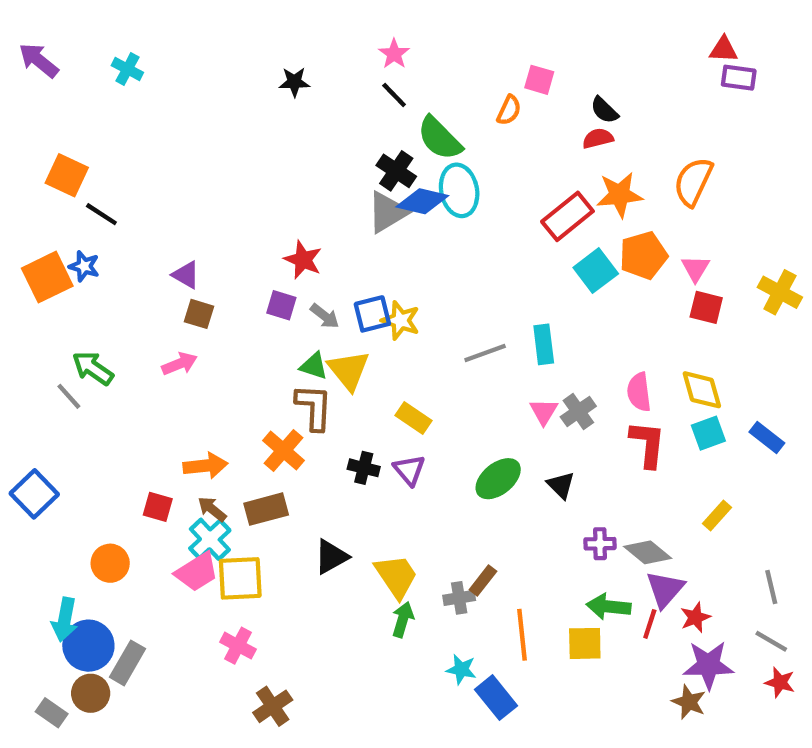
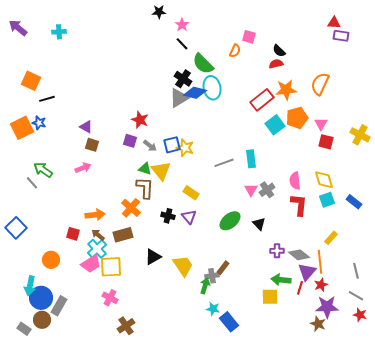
cyan cross: (127, 69) -> (59, 32), turned -32
black star: (294, 82) -> (159, 12), moved
black line: (101, 214) -> (47, 99), turned -49
green arrow: (403, 620) -> (205, 286), moved
orange line: (522, 635) -> (320, 262), moved

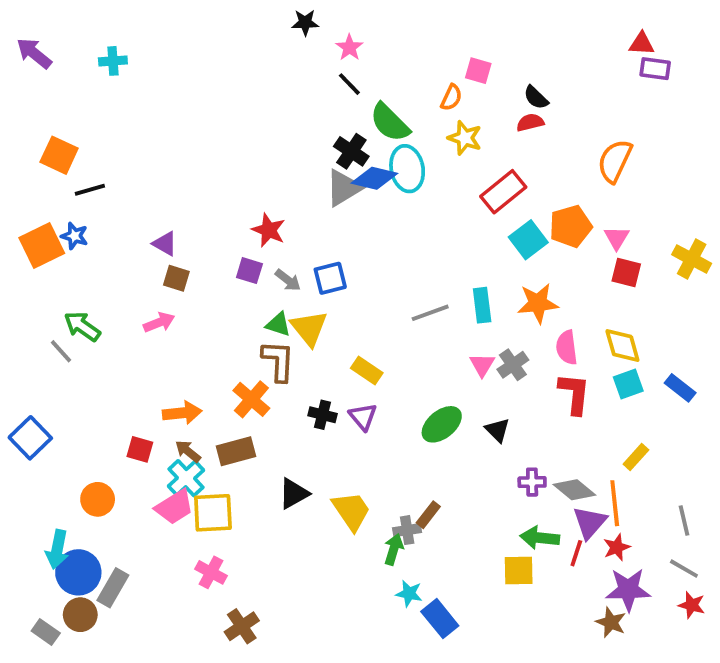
orange star: (286, 90) -> (538, 303), moved
yellow star: (185, 148) -> (465, 138), moved

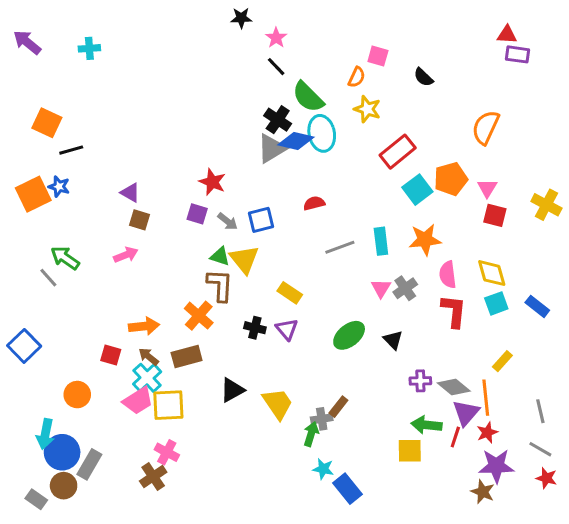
red semicircle: (530, 122) -> (314, 203), moved
brown cross: (242, 626) -> (153, 477), moved

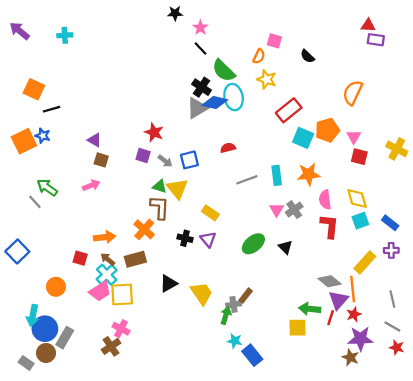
cyan square: (417, 190) -> (303, 138), turned -30
yellow rectangle: (502, 361) -> (365, 263), size x1.5
purple cross: (420, 381) -> (391, 250), moved

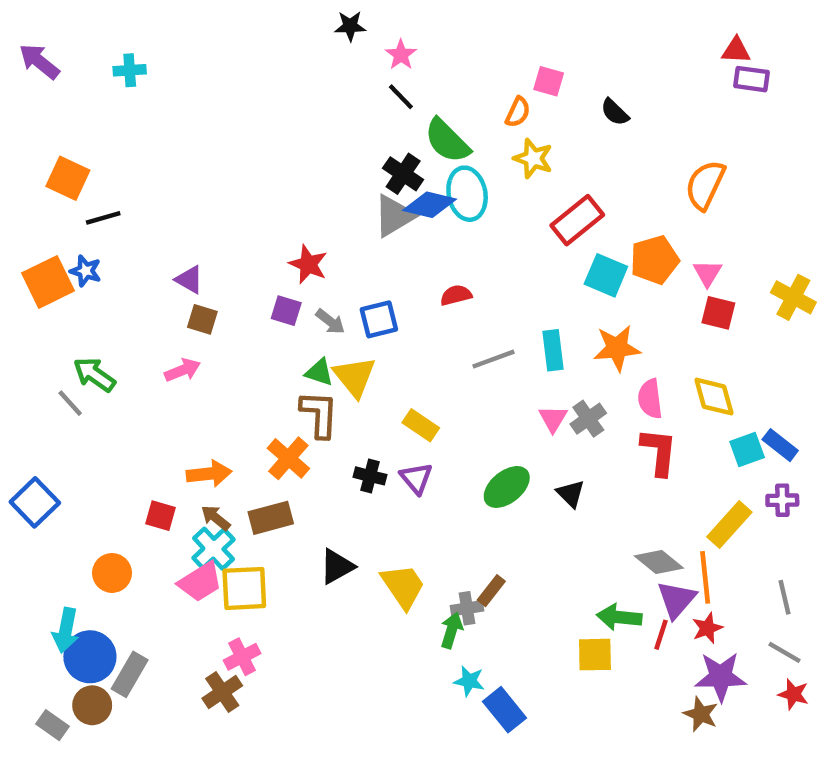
cyan square: (360, 221) -> (747, 449), moved
pink cross: (121, 329) -> (242, 657), turned 35

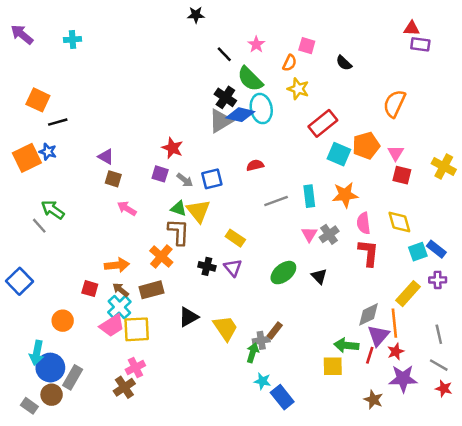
pink star: (401, 55) -> (256, 44), moved
pink arrow: (183, 370) -> (127, 208), moved, turned -126
gray diamond: (659, 562) -> (369, 314), turned -65
brown star: (701, 714) -> (373, 400), moved

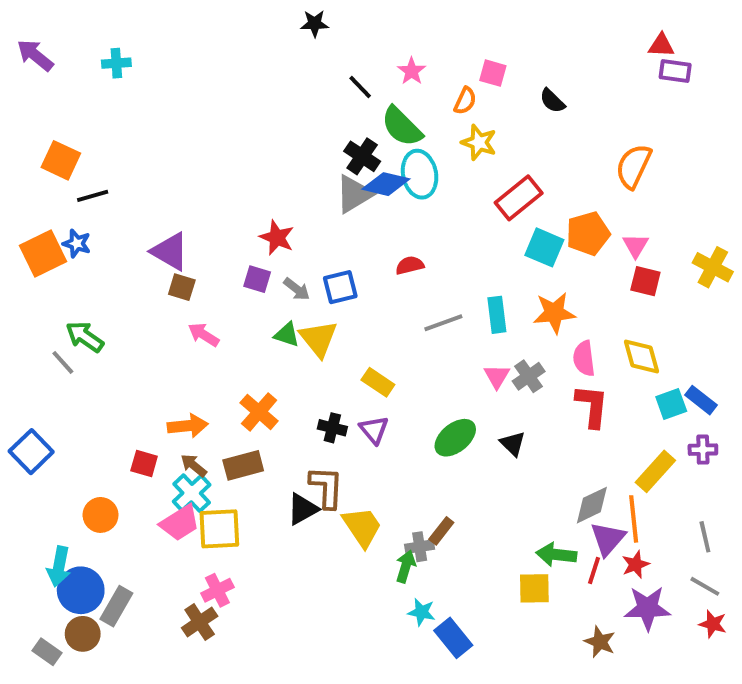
purple triangle: (106, 157) -> (170, 251), size x1.5
brown L-shape: (179, 232) -> (326, 487), moved

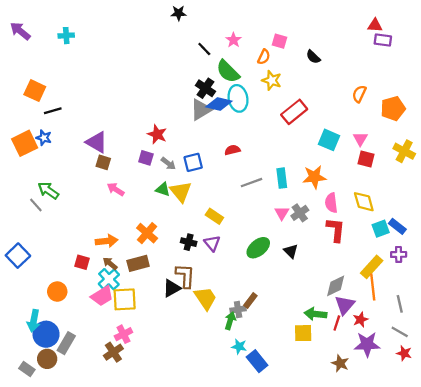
orange semicircle: (634, 166) -> (359, 94), size x0.7
orange pentagon: (588, 234) -> (393, 108), moved
cyan square: (544, 247) -> (329, 140), moved
orange line: (634, 519) -> (373, 287), moved

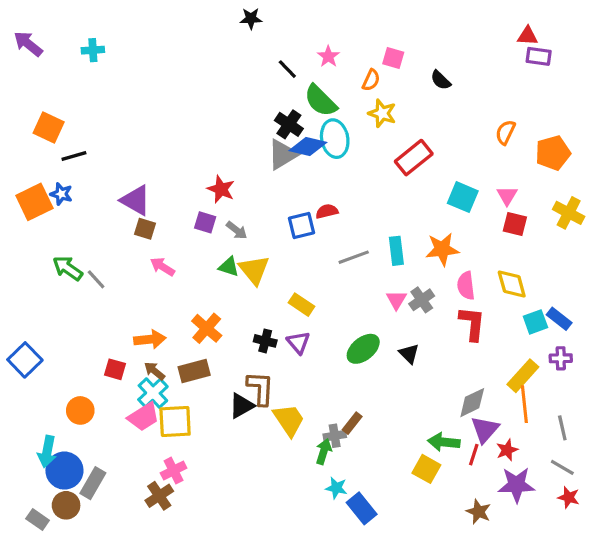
blue square: (193, 162) -> (302, 226), moved
gray line: (36, 205) -> (96, 279), moved
yellow square: (303, 333) -> (426, 469), turned 30

